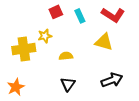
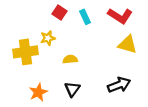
red square: (56, 12) -> (60, 13), turned -32
yellow triangle: (104, 42) -> (128, 44), moved
orange star: (16, 87) -> (38, 92), moved

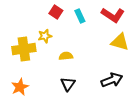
orange star: (38, 92) -> (20, 87), moved

